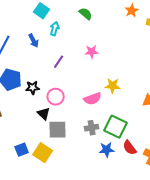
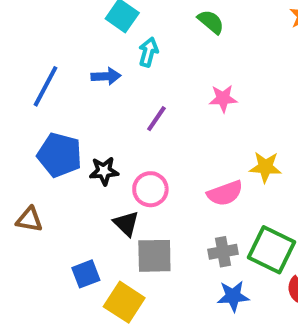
blue arrow: (34, 41) -> (106, 76), turned -64
blue square: (22, 150) -> (86, 274), moved
blue star: (107, 150) -> (233, 296), moved

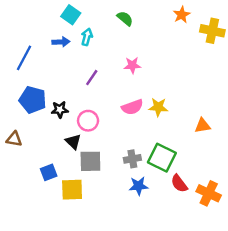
blue arrow: (106, 76) -> (61, 42), moved
pink semicircle: (225, 193) -> (132, 107), moved
yellow square: (124, 302) -> (72, 190), turned -35

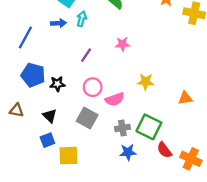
pink semicircle: (132, 107) -> (115, 99), moved
pink circle: (88, 121) -> (93, 87), moved
black triangle: (73, 142) -> (50, 116), moved
gray square: (90, 161) -> (87, 118), moved, turned 30

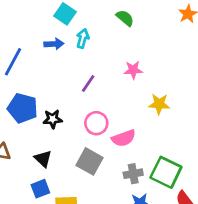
yellow star: (146, 82) -> (159, 104), moved

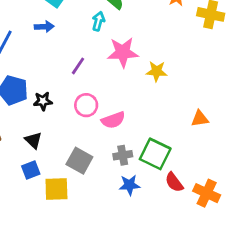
cyan arrow: (83, 38) -> (98, 21), moved
pink star: (133, 70) -> (123, 52), size x1.6
yellow star: (159, 104) -> (157, 71), moved
gray square: (89, 161) -> (79, 161), moved

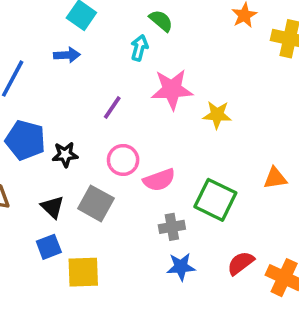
green square: (155, 154) -> (215, 200), moved
gray square: (79, 161) -> (96, 203), moved
red semicircle: (174, 182) -> (241, 263), turned 90

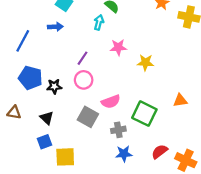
pink star: (172, 89) -> (118, 47), size x0.7
pink circle: (123, 160) -> (84, 80), moved
gray square: (96, 203) -> (88, 117), moved

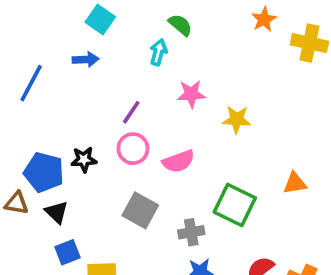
blue pentagon: (30, 78) -> (44, 172), moved
pink semicircle: (111, 102) -> (178, 161), moved
black triangle: (47, 118) -> (57, 212), moved

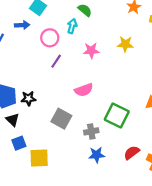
blue arrow: (86, 59) -> (22, 25), moved
yellow star: (237, 119) -> (125, 44), moved
pink circle: (133, 149) -> (50, 38), moved
black star: (84, 159) -> (28, 98), moved

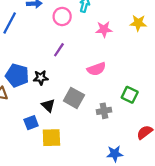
purple line: (56, 61) -> (59, 50), moved
green square: (117, 115) -> (130, 95), size x0.7
black triangle: (13, 120) -> (48, 105), moved
blue star: (97, 155) -> (115, 154), moved

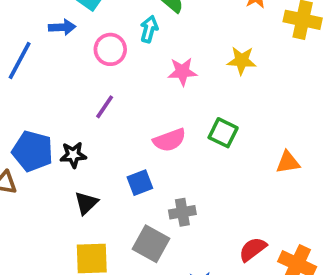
green square: (130, 95) -> (223, 133), moved
gray square: (74, 98) -> (151, 244), moved
black triangle: (48, 105) -> (86, 203), turned 32
blue square: (31, 123) -> (140, 183), moved

